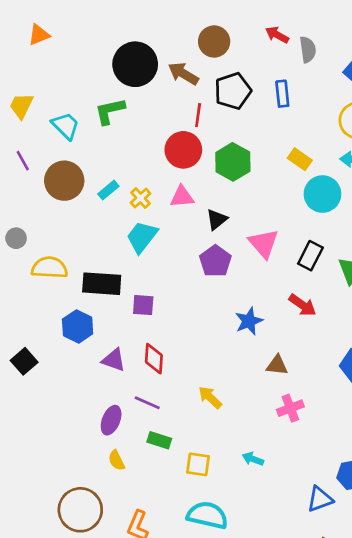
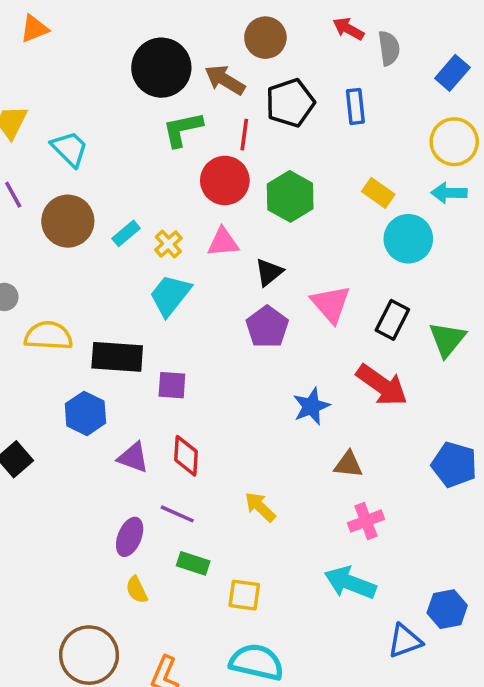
green L-shape: (110, 111) -> (183, 129), moved
red arrow: (302, 305) -> (382, 385), size x1.4
cyan arrow: (253, 459) -> (350, 583), moved, size x1.8

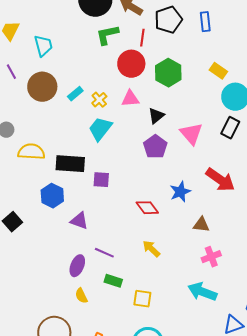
cyan trapezoid: (70, 149) -> (43, 46), turned 30
black rectangle: (392, 320) -> (230, 128), moved
red diamond: (186, 456) -> (147, 208), moved, turned -40

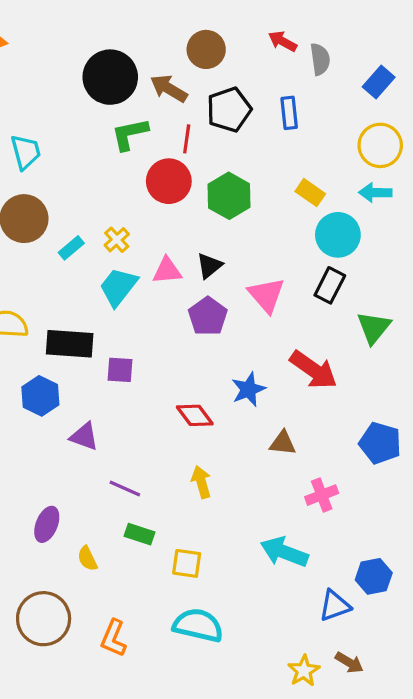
cyan rectangle: (75, 94) -> (71, 248), moved
pink triangle: (130, 99) -> (167, 271), moved
yellow arrow: (151, 249) -> (201, 482), turned 30
pink cross: (211, 257) -> (322, 495), moved
purple ellipse: (77, 266) -> (47, 524), moved

